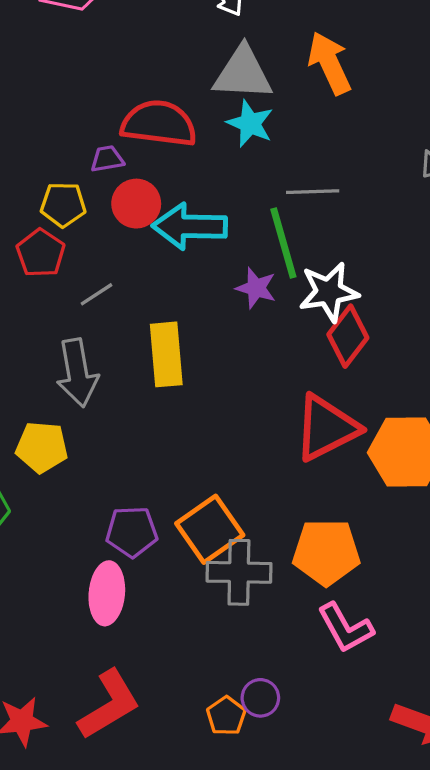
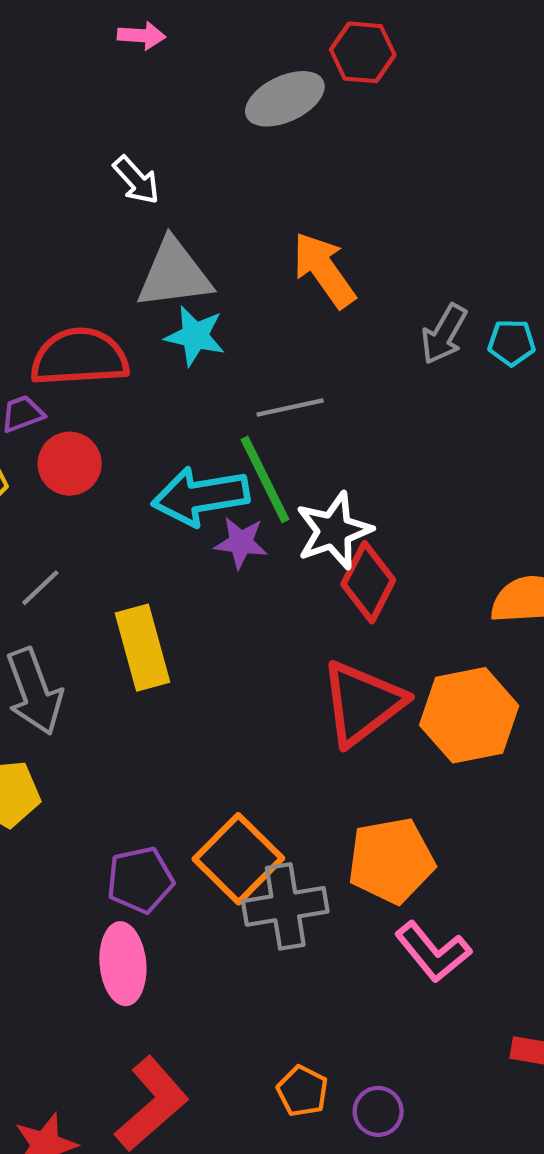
orange arrow: (330, 63) -> (324, 270), moved
cyan arrow: (190, 226) -> (201, 496), moved
purple circle: (260, 698) -> (378, 1111), moved

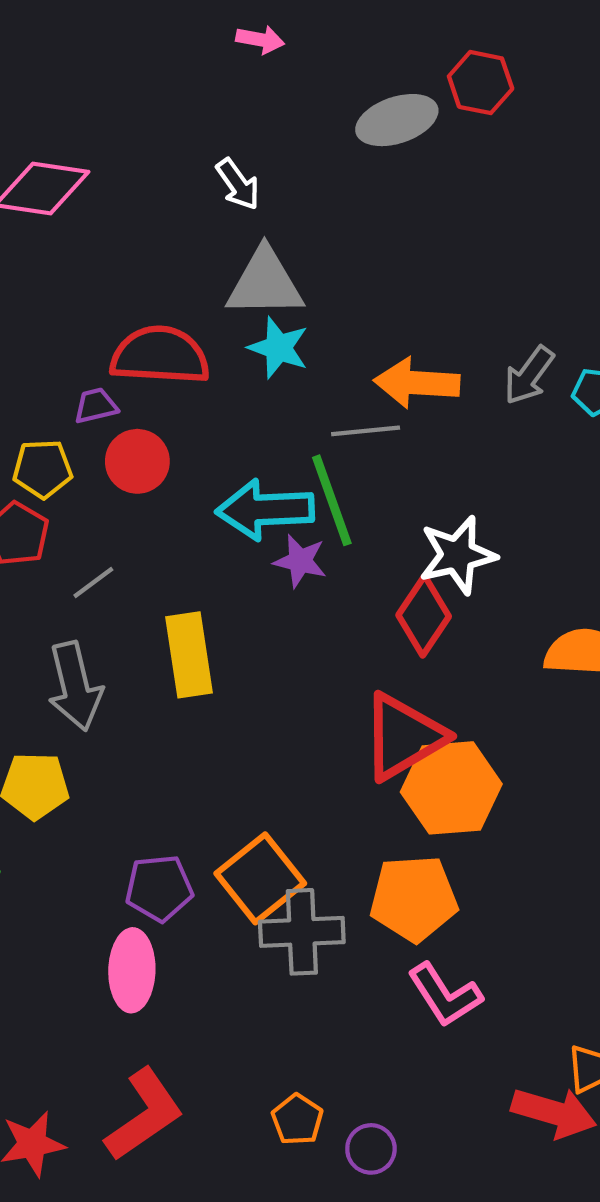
orange arrow: (324, 270) -> (417, 383), moved, turned -58
white star: (334, 531) -> (457, 555), moved
orange hexagon: (469, 715) -> (451, 788), moved

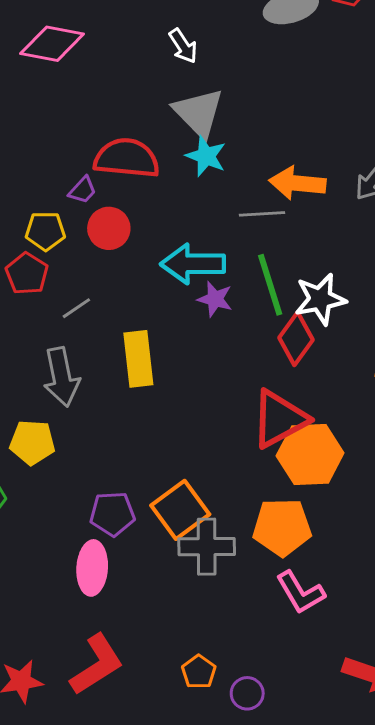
gray triangle: (265, 283) -> (199, 113), turned 44
purple trapezoid: (96, 406) -> (83, 190), turned 144
green line: (332, 500) -> (270, 285), moved

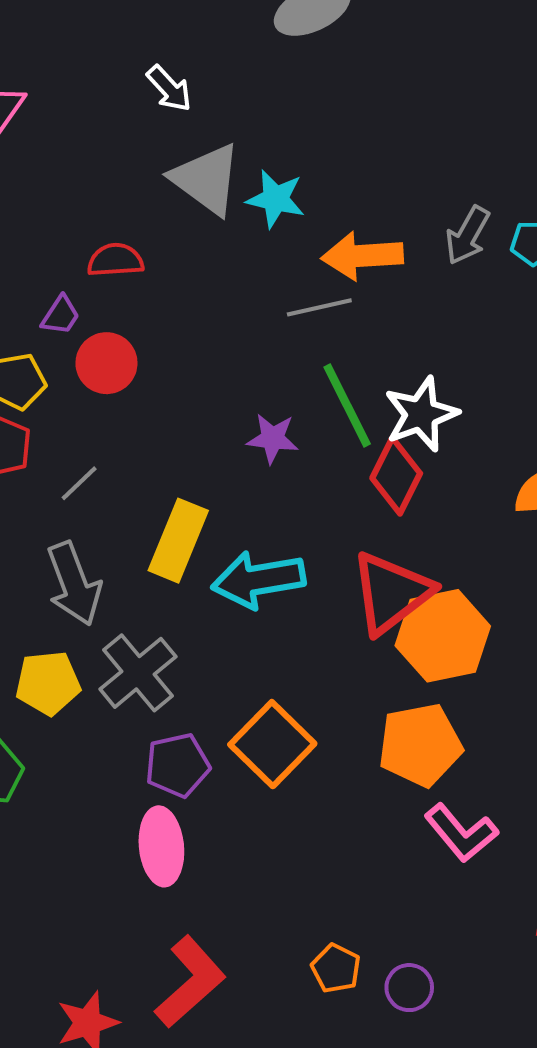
cyan star: (206, 156) -> (276, 199), moved
red semicircle: (127, 158) -> (115, 260), size x0.6
cyan arrow: (193, 264) -> (258, 580), moved
yellow rectangle: (138, 359) -> (178, 541), turned 38
gray cross: (207, 547) -> (138, 673), moved, turned -30

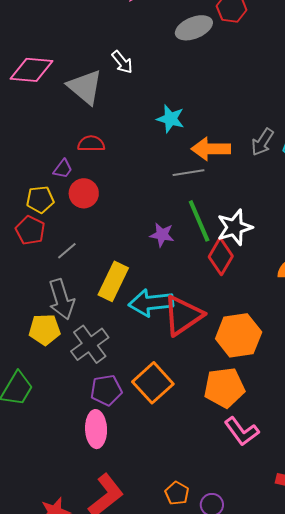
gray triangle: (206, 179) -> (85, 87), moved
red triangle: (391, 593) -> (183, 315), moved
yellow pentagon: (48, 683) -> (45, 330), moved

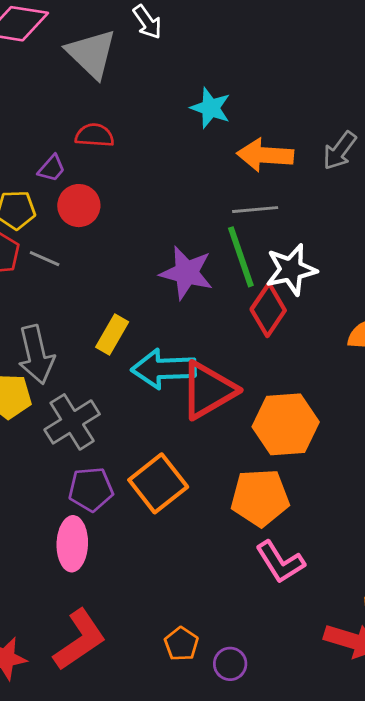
gray line: (189, 173) -> (255, 210), moved
purple star: (162, 235) -> (186, 273), size x1.5
gray line: (67, 251) -> (45, 259), moved, turned 60
yellow rectangle: (113, 281) -> (112, 334), size x0.7

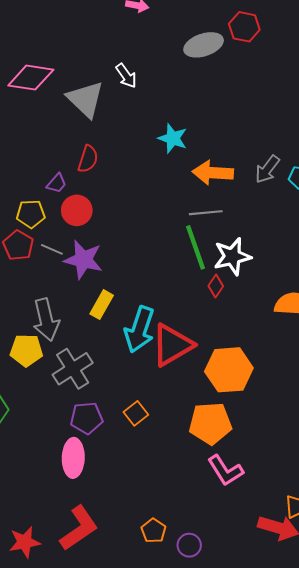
red semicircle: (95, 135) -> (88, 159), turned 104
purple star: (186, 273) -> (83, 260), moved
red diamond: (268, 310) -> (216, 286), size x0.6
cyan arrow: (164, 369) -> (139, 330), turned -69
orange square: (158, 483) -> (136, 413), size x0.6

